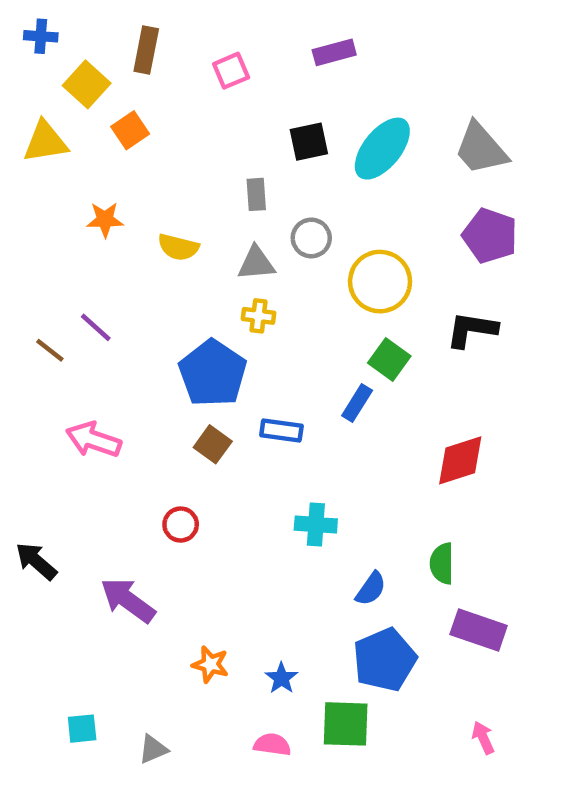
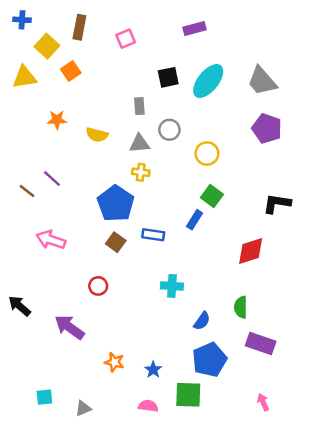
purple rectangle: (334, 52) -> (194, 29), moved
yellow circle: (380, 282) -> (207, 154), size x0.7
black L-shape: (472, 330) -> (277, 203), moved

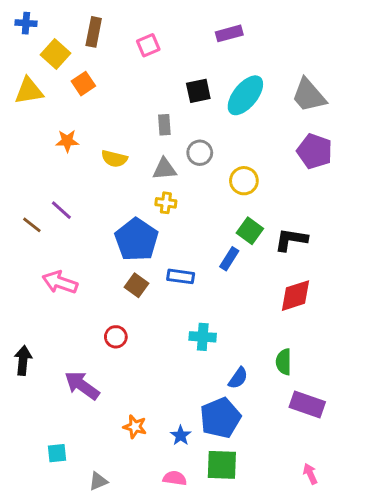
black L-shape: (277, 203) -> (291, 240), moved
black arrow: (19, 306) -> (23, 360), turned 55
blue pentagon: (209, 360) -> (220, 418), moved
cyan square: (44, 397) -> (57, 453), moved

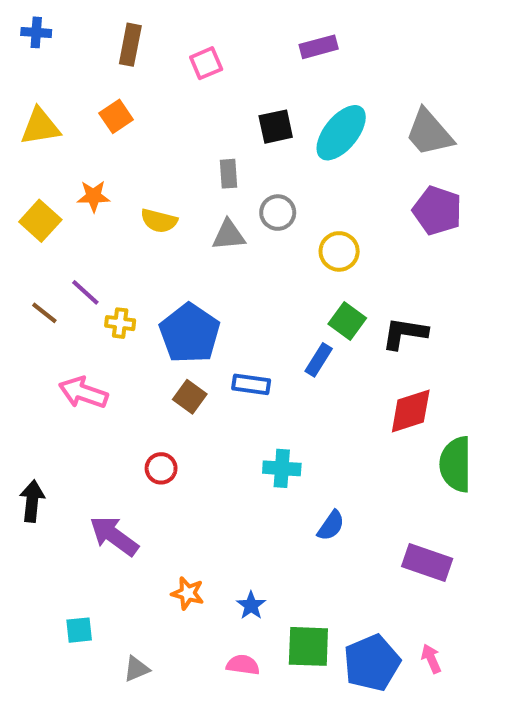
yellow square: (55, 54) -> (40, 221), moved
yellow cross: (166, 203) -> (120, 323), moved
green semicircle: (284, 362) -> (456, 464), moved, size x1.5
blue pentagon: (220, 418) -> (372, 663), moved

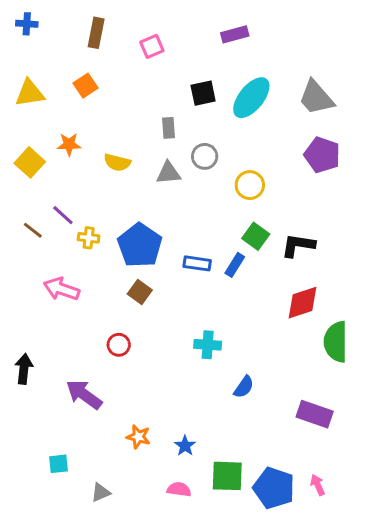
blue rectangle: (251, 384) -> (197, 263), moved
blue pentagon: (372, 663) -> (274, 488), turned -30

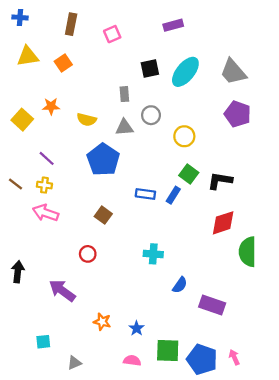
yellow triangle: (30, 93) -> (28, 56), moved
brown line: (33, 230) -> (16, 184), moved
yellow cross: (89, 238) -> (44, 185), moved
blue pentagon: (140, 245) -> (103, 160), moved
purple rectangle: (315, 414) -> (212, 305), moved

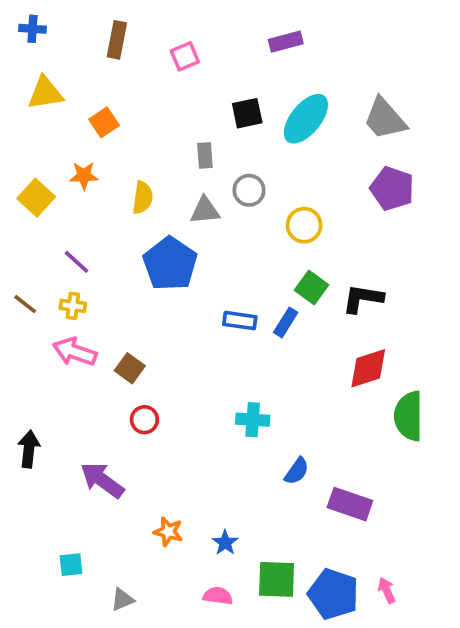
orange square: (63, 63) -> (104, 122), moved
yellow semicircle: (87, 120) -> (143, 198), turned -96
brown square: (103, 215) -> (130, 368), moved

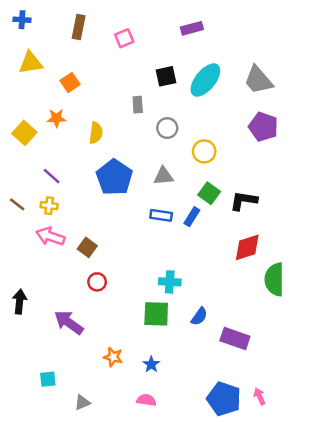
gray triangle: (205, 210) -> (164, 176), moved
green square: (277, 579) -> (156, 314), moved

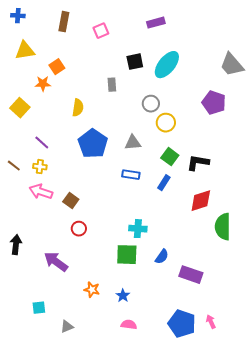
gray trapezoid: (258, 80) -> (232, 65), moved
orange star: (56, 118) -> (43, 84), moved
gray circle: (167, 128) -> (151, 104), moved
blue rectangle: (192, 217) -> (164, 183), moved
pink semicircle: (146, 400) -> (129, 325), moved

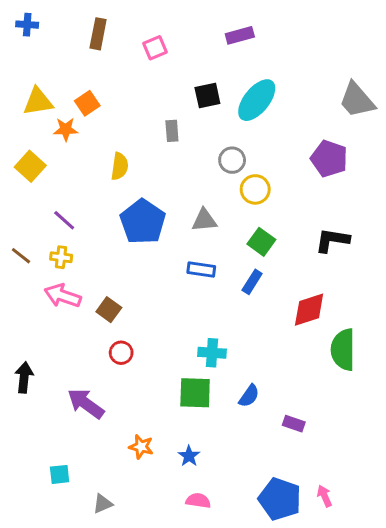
yellow triangle: (25, 51) -> (38, 102), moved
black L-shape: (198, 163) -> (332, 240), moved
purple rectangle: (191, 275) -> (294, 424), size x0.6

